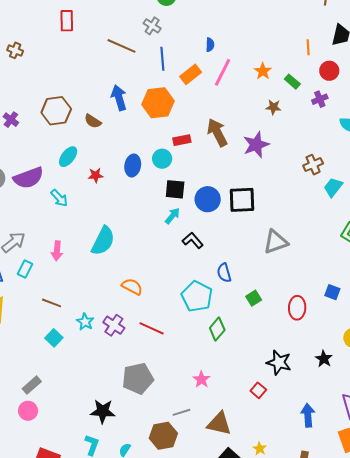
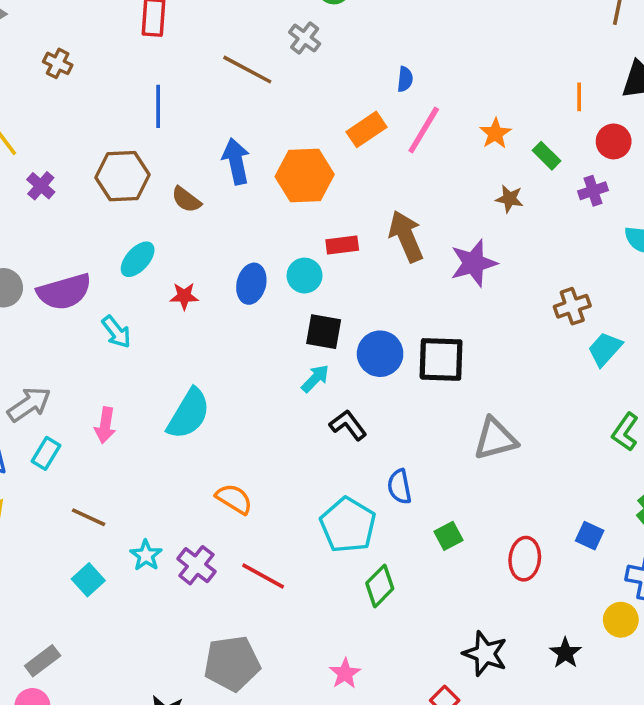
blue line: (162, 59) -> (158, 106), moved

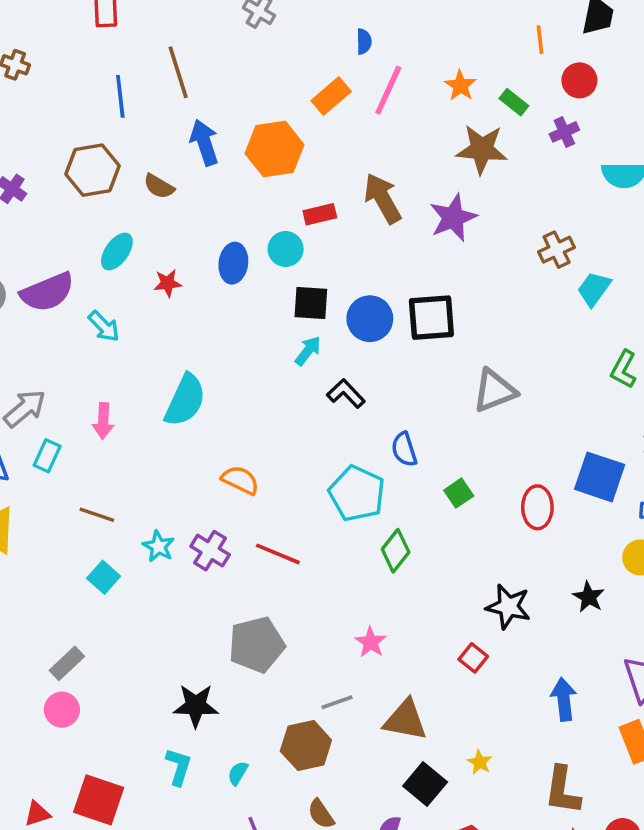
brown line: (247, 70) -> (178, 72), moved, turned 51
brown star: (509, 199) -> (482, 149), size x1.8
blue square: (590, 536) -> (600, 477), size x1.8

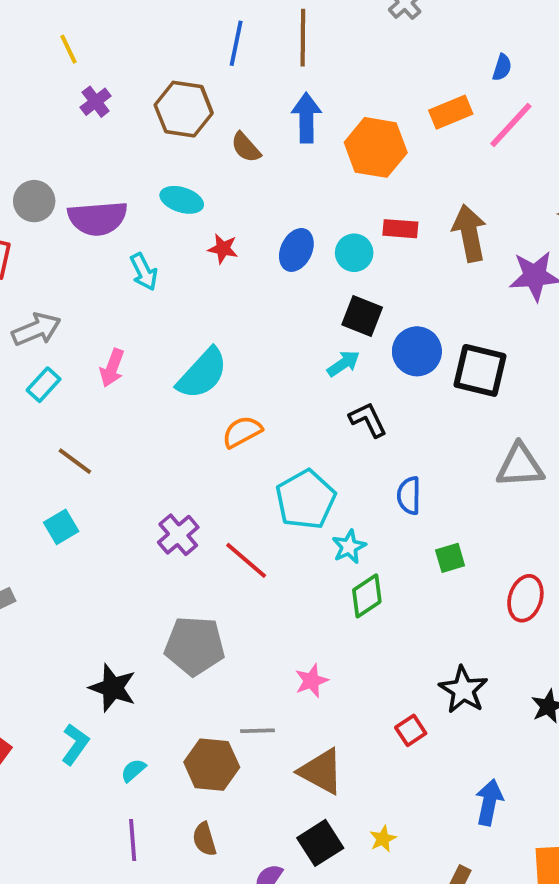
cyan ellipse: (117, 251) -> (182, 200), turned 54
orange semicircle: (240, 480) -> (242, 432), moved, turned -72
cyan pentagon: (357, 494) -> (306, 499), moved
cyan star: (158, 546) -> (349, 547), moved

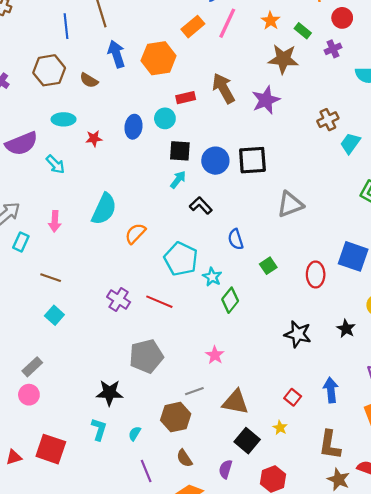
red square: (411, 730) -> (293, 397), moved

